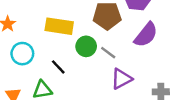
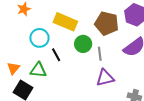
gray line: (108, 53) -> (100, 54), turned 32
cyan circle: (22, 54) -> (39, 38), moved

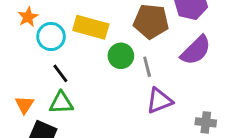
cyan circle: (39, 38) -> (51, 37), moved
black line: (56, 55) -> (60, 73), moved

